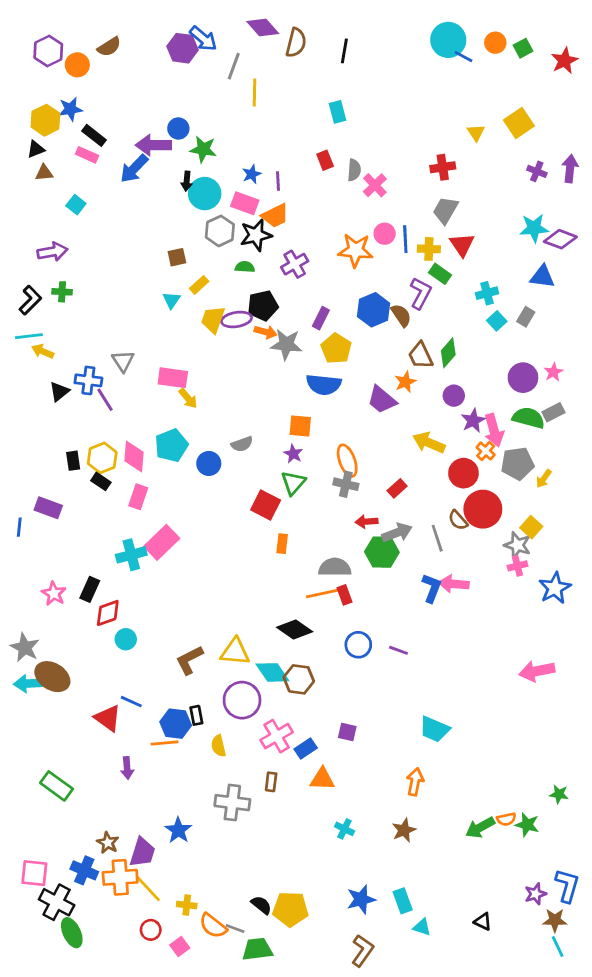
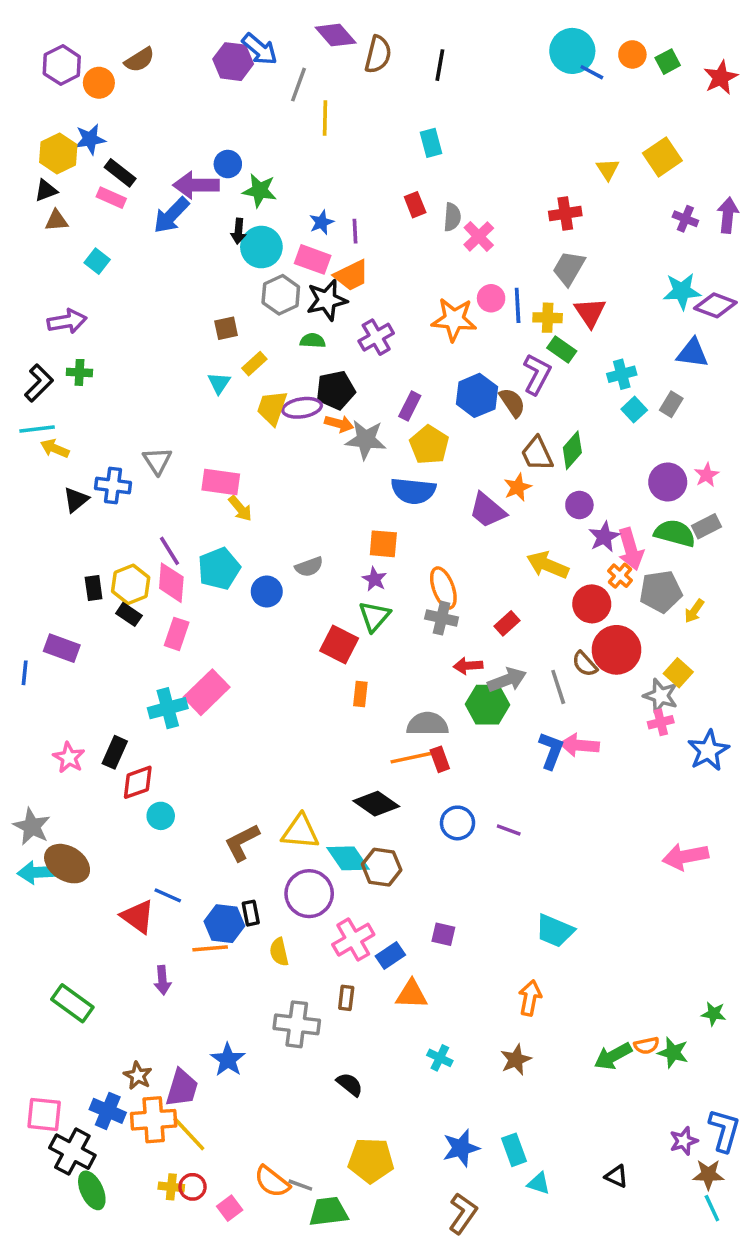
purple line: (105, 400) -> (170, 551), moved
yellow cross: (187, 905) -> (171, 1187), moved
black semicircle: (261, 905) -> (350, 1084), moved

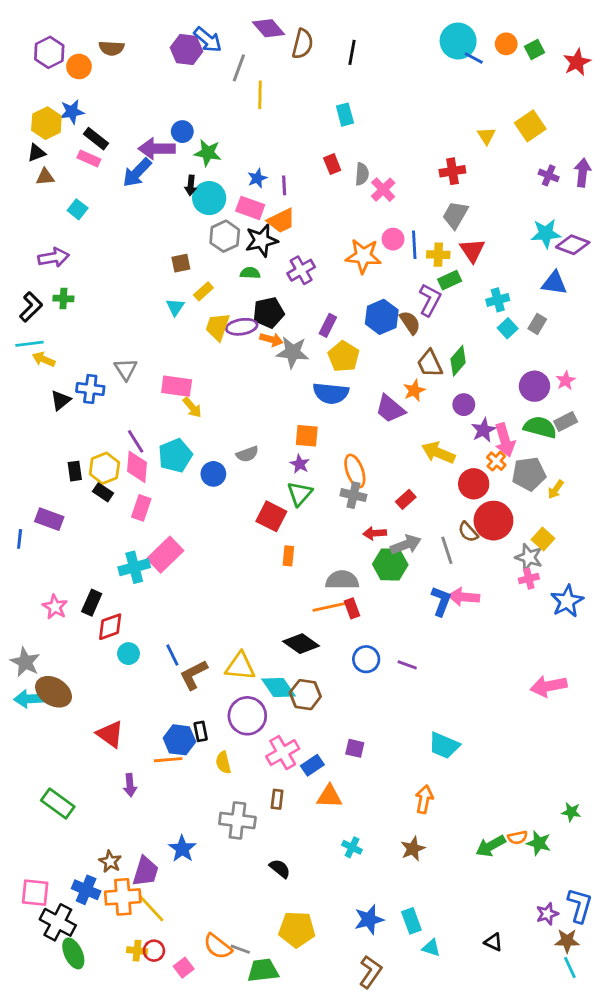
brown semicircle: (140, 60) -> (112, 48), turned 35
green rectangle: (562, 350) -> (450, 280), turned -60
blue line: (168, 895) -> (172, 655), moved, turned 40

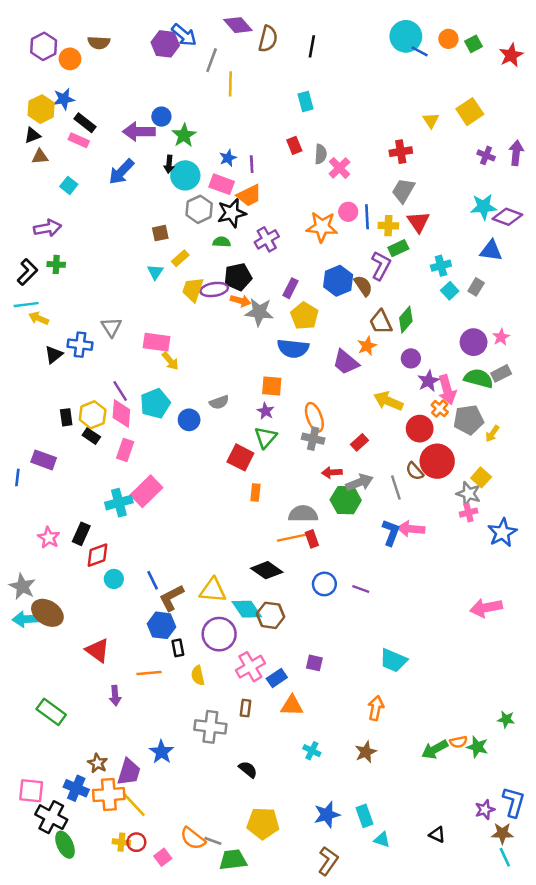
green star: (208, 153) -> (184, 135), turned 30
blue arrow: (137, 173) -> (121, 172), moved
blue hexagon: (179, 740) -> (161, 625), moved

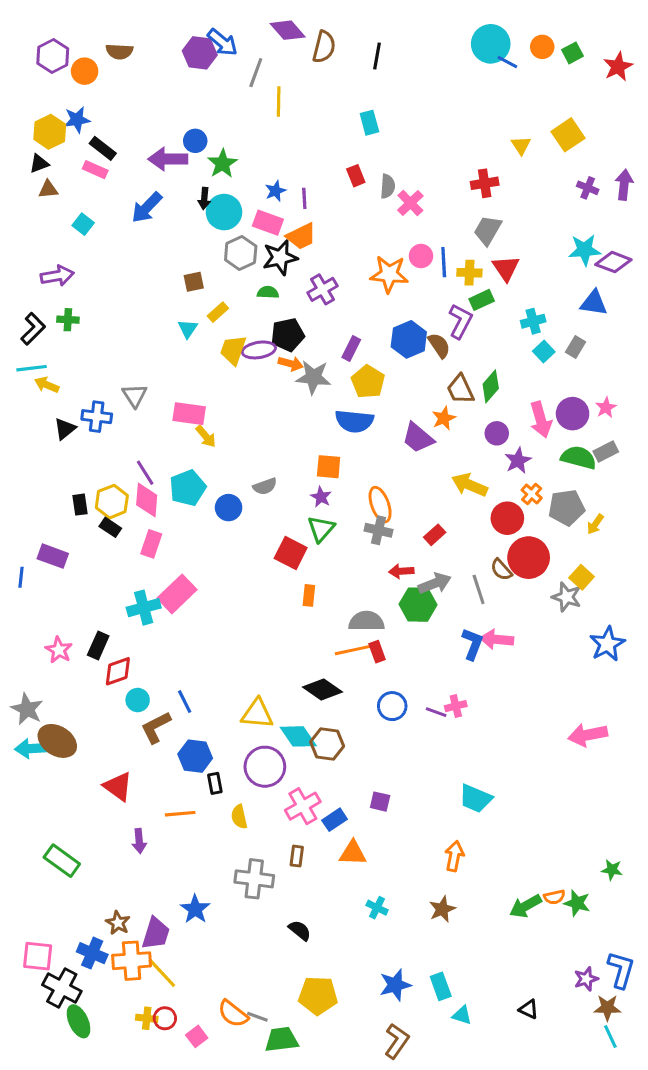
pink arrow: (447, 390) -> (541, 420), moved
pink cross: (469, 513) -> (456, 706), moved
brown L-shape: (172, 598) -> (156, 727), moved

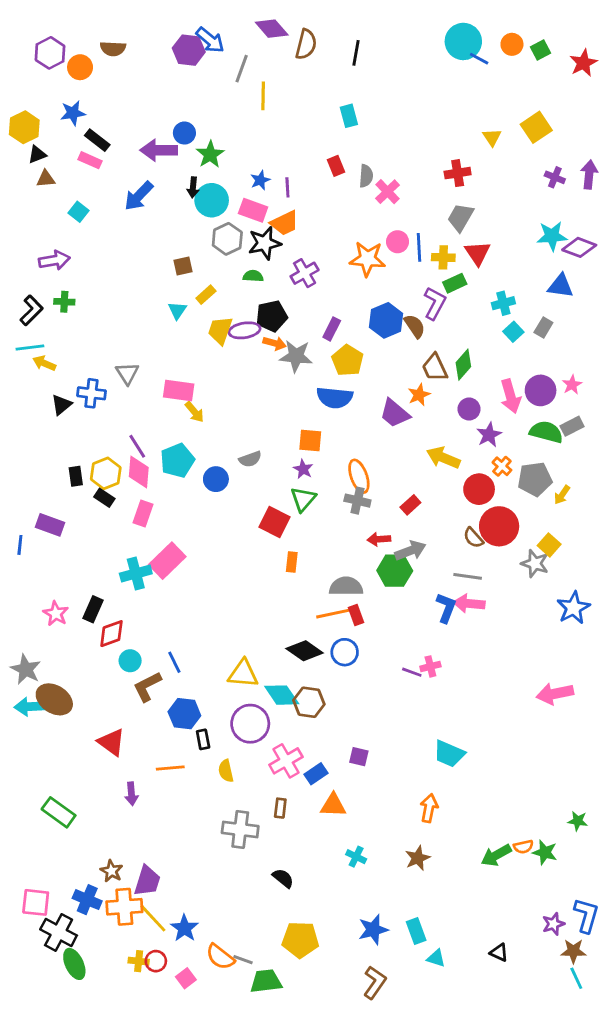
yellow hexagon: (50, 132) -> (24, 127), moved
gray line: (479, 589) -> (468, 576), moved, turned -64
blue circle: (392, 706) -> (345, 652), moved
blue star: (195, 909) -> (184, 928), moved

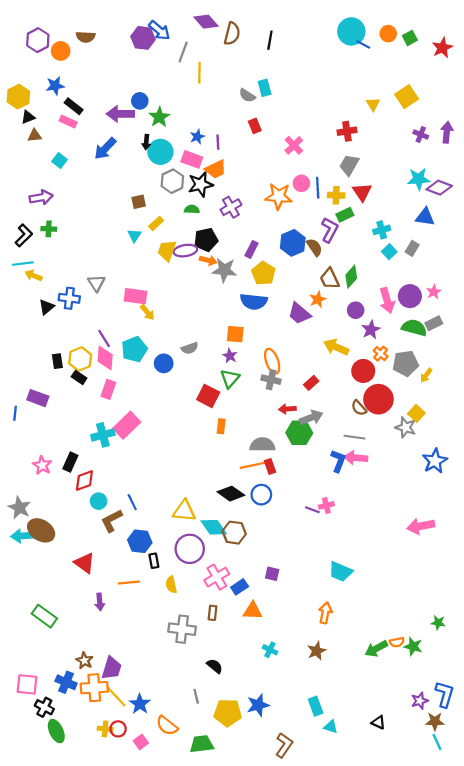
gray semicircle: (366, 176) -> (247, 95), moved, turned 119
blue star: (373, 930) -> (258, 705), moved
black cross: (59, 932) -> (44, 707), size x0.7
gray line: (243, 960) -> (196, 696), moved, turned 56

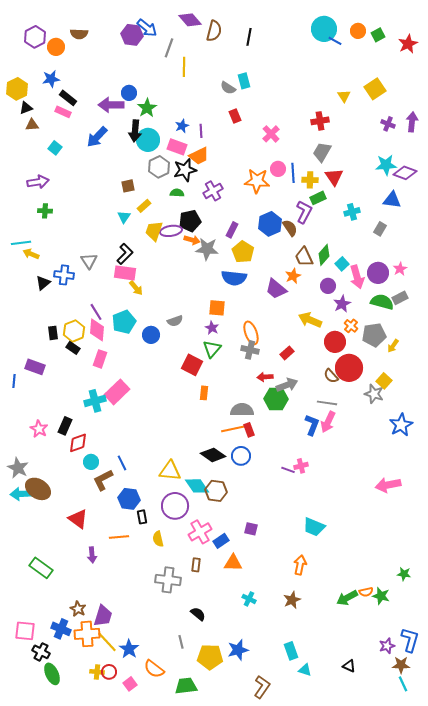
black arrow: (146, 142) -> (135, 131), size x1.5
black L-shape: (24, 235) -> (125, 254), moved
cyan square: (389, 252) -> (342, 264), moved
pink arrow: (356, 458) -> (328, 422), turned -70

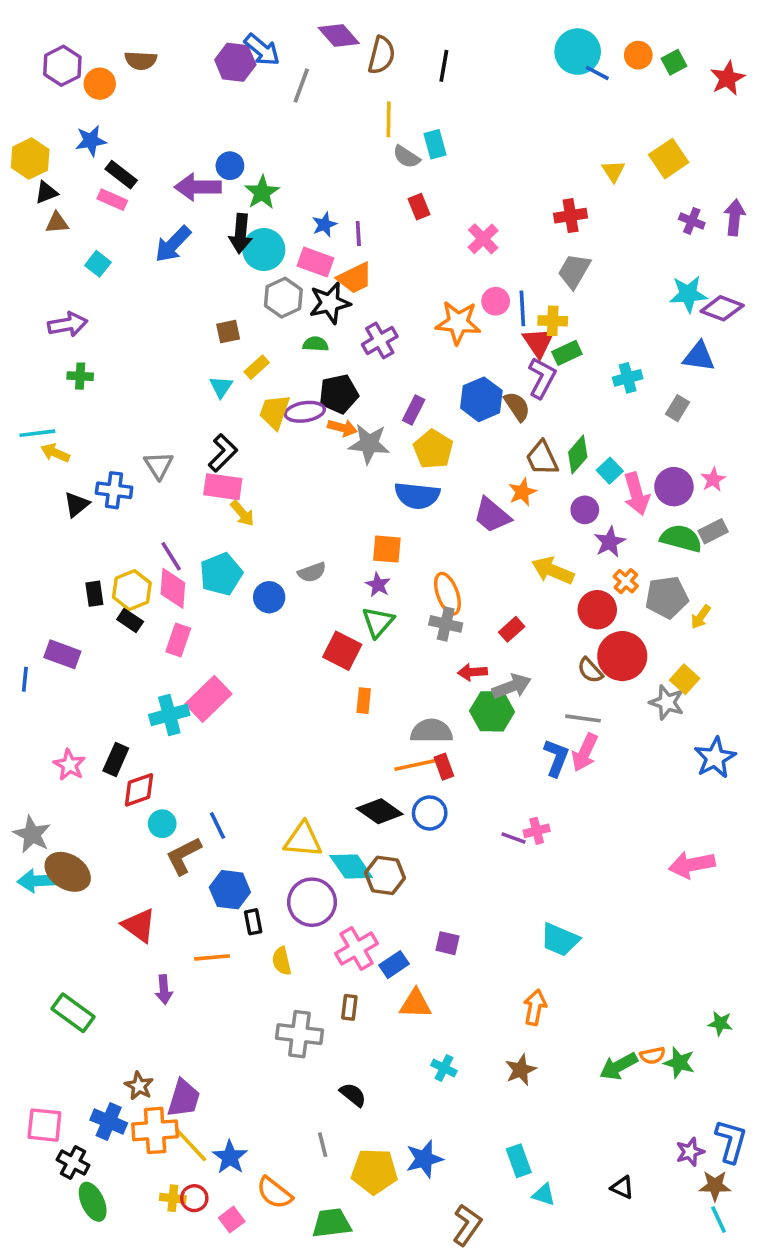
yellow line: (184, 67) -> (389, 119), moved
red triangle: (334, 177) -> (538, 342), moved

